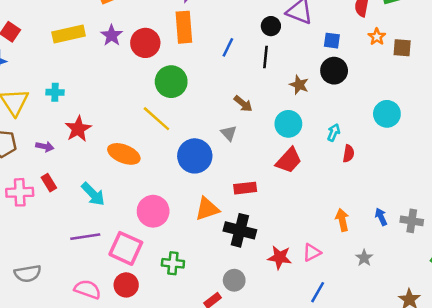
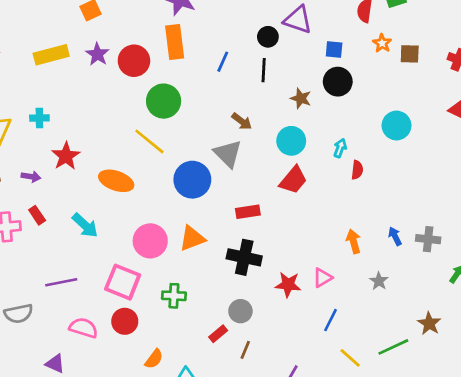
gray triangle: (229, 133) -> (228, 154), size x1.6
orange triangle: (207, 209) -> (192, 238), moved
purple line: (85, 237) -> (61, 282), moved

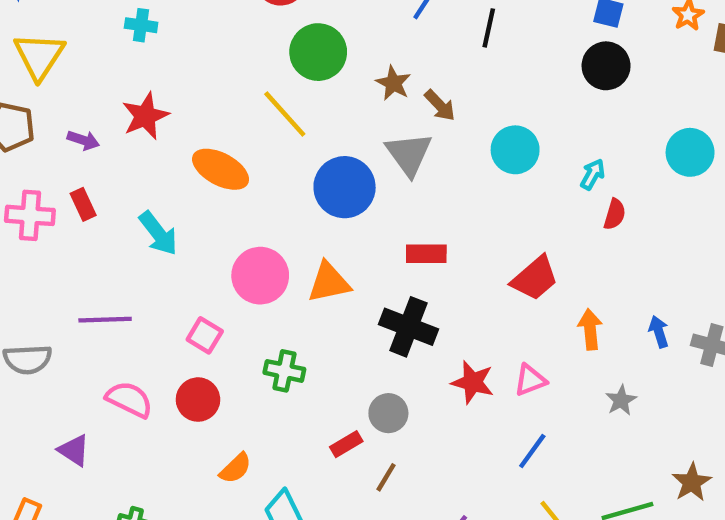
brown star: (301, 98) -> (393, 83), moved
cyan cross: (39, 118) -> (141, 25), moved
red trapezoid: (293, 180) -> (535, 278), moved
pink square: (123, 282) -> (205, 335), size x0.6

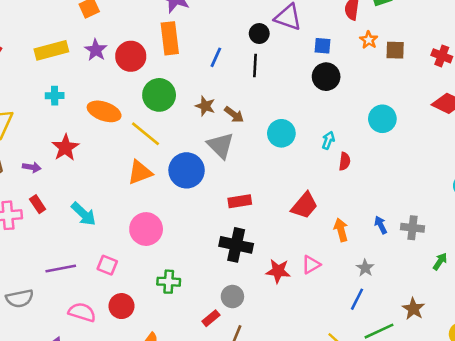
orange ellipse: (221, 169) -> (104, 111), moved
orange triangle: (329, 282) -> (140, 172), moved
pink square: (205, 335) -> (107, 265), moved
blue line: (532, 451) -> (357, 299), moved

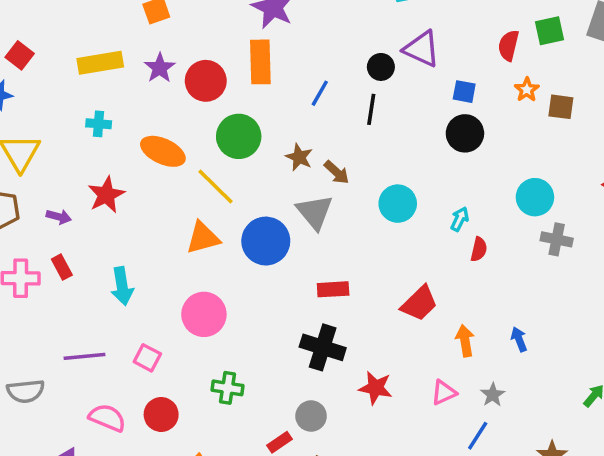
cyan arrow: (84, 214) -> (122, 286), turned 32
gray cross: (413, 228) -> (557, 239), moved
pink triangle: (311, 265) -> (444, 392), moved

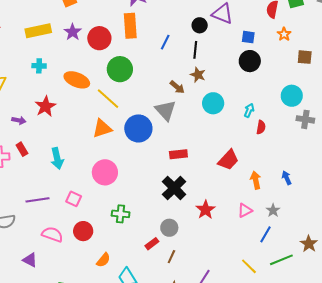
brown square: (561, 107) -> (305, 57), moved
brown star: (299, 157) -> (198, 75), moved
black cross: (323, 347) -> (174, 188), turned 30
red star: (376, 388) -> (206, 210), turned 30

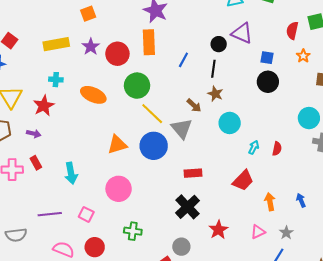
yellow line: (108, 99) -> (152, 114), moved
red star: (45, 106) -> (44, 106), moved
cyan arrow: (249, 110) -> (254, 147), moved

